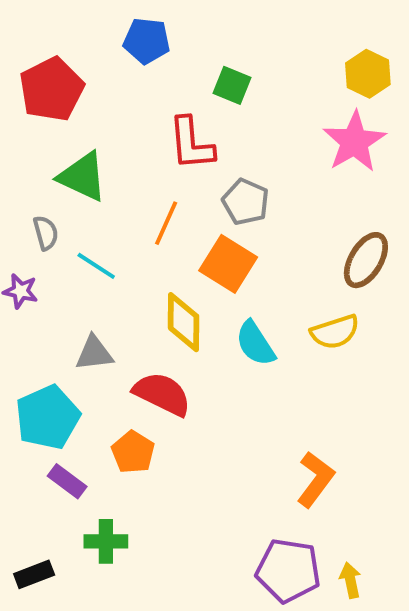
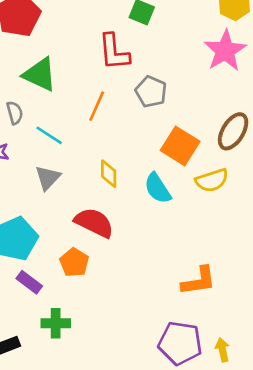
orange square: (228, 264) -> (180, 146), moved
yellow diamond: (184, 322) -> (109, 174), size x0.7
gray triangle: (94, 353) -> (48, 178), moved, turned -40
orange L-shape: (315, 479) -> (199, 281), turned 45

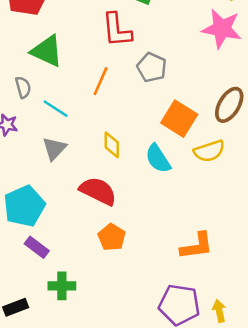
pink star: (225, 51) -> (222, 29), turned -30
orange pentagon: (74, 262) -> (112, 237), moved

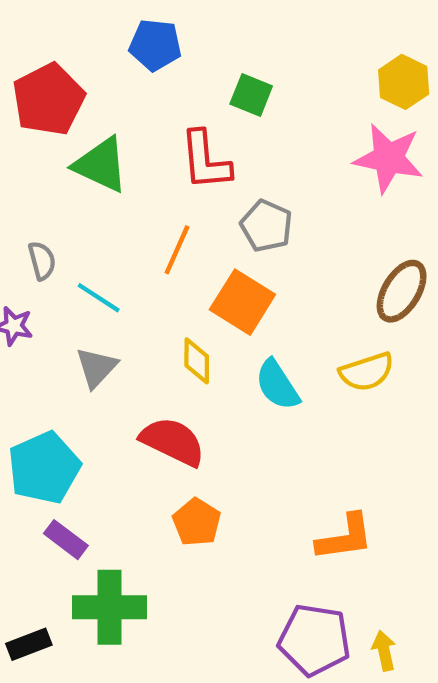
green triangle: (47, 51) -> (101, 165), moved
orange square: (179, 119) -> (242, 302), moved
green cross: (62, 286) -> (110, 607), size x1.5

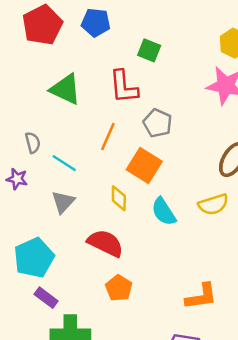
red pentagon: (48, 99) -> (42, 25), moved

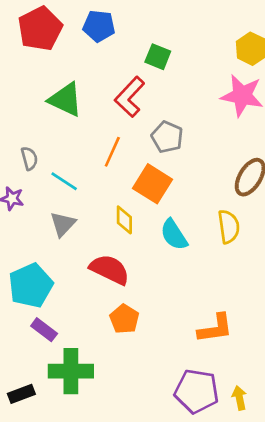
red L-shape: (124, 87) -> (130, 97), turned 48
yellow semicircle: (213, 204) -> (229, 227), turned -80

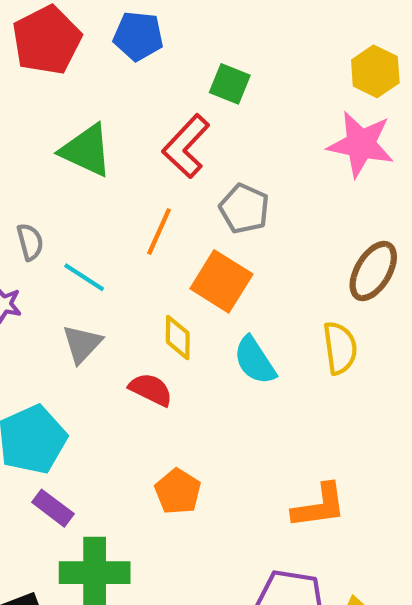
red semicircle: (110, 269) -> (151, 390), moved, size x0.7

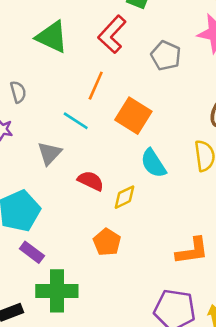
gray pentagon: (244, 209) -> (166, 56), moved
cyan line: (84, 277) -> (76, 121), moved
yellow diamond: (178, 338) -> (125, 197), moved, turned 64

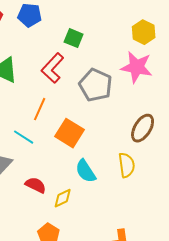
gray pentagon: (166, 56) -> (96, 85), size x1.4

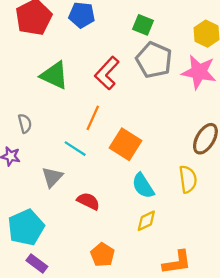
green square: (74, 38) -> (143, 25), moved
gray pentagon: (96, 85) -> (154, 60), moved
yellow diamond: (63, 198) -> (146, 221), moved

